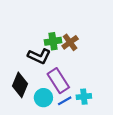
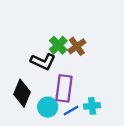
green cross: (53, 41) -> (58, 45), turned -35
purple rectangle: (58, 81) -> (64, 88), turned 40

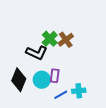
purple rectangle: (64, 88) -> (55, 76), size x0.6
cyan circle: (48, 107) -> (42, 80), moved

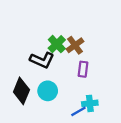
purple rectangle: (55, 76) -> (83, 69), moved
blue line: (61, 95) -> (78, 111), moved

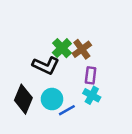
cyan cross: (90, 103) -> (92, 95), moved, turned 35
blue line: (78, 111) -> (67, 110), moved

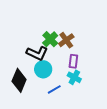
cyan circle: (52, 99) -> (43, 69), moved

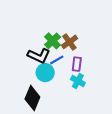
black diamond: (19, 80) -> (32, 98), moved
blue line: (54, 89) -> (57, 60), moved

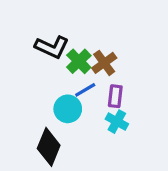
black L-shape: (39, 56) -> (52, 47), moved

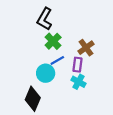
black L-shape: (52, 47) -> (45, 19), moved, turned 95
brown cross: (104, 63) -> (86, 48), moved

